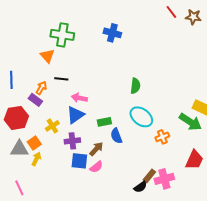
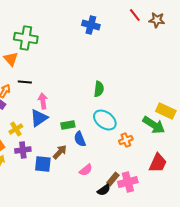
blue cross: (112, 33) -> (91, 25), moved
pink arrow: (79, 98) -> (43, 101), turned 70
purple cross: (72, 141) -> (23, 150), moved
pink semicircle: (96, 167) -> (86, 170), moved

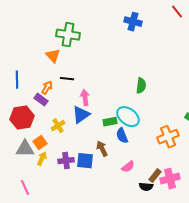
cyan ellipse: (105, 120) -> (128, 117), moved
orange cross: (126, 140) -> (168, 137), size x1.5
purple cross: (23, 150) -> (66, 161), moved
brown arrow: (60, 152) -> (102, 149), turned -70
black semicircle: (104, 190) -> (146, 187), turned 40

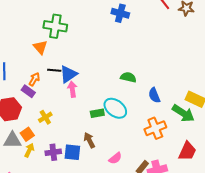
green semicircle: (141, 86) -> (128, 77), turned -84
blue triangle: (81, 115) -> (68, 74), moved
blue semicircle: (122, 136) -> (154, 95), moved

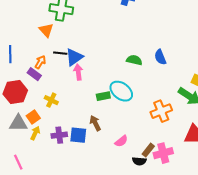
blue semicircle: (154, 95) -> (160, 57), moved
yellow cross: (45, 117) -> (51, 100), turned -32

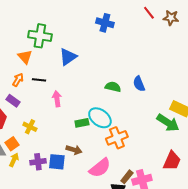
blue triangle: (74, 57) -> (68, 57), moved
orange arrow: (40, 62) -> (18, 80), moved
orange cross: (161, 111) -> (117, 138), moved
brown arrow: (95, 123) -> (74, 150), turned 133
pink semicircle: (121, 141) -> (100, 168), size x1.6

